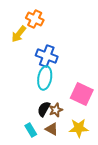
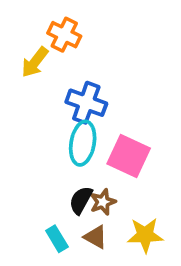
pink square: (82, 94) -> (129, 156), moved

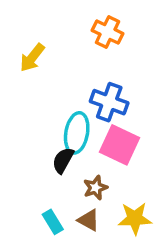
orange cross: (64, 35) -> (107, 32), moved
blue cross: (86, 103) -> (109, 102), moved
black semicircle: (81, 200) -> (63, 160), moved

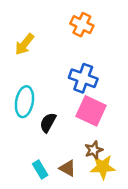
cyan ellipse: (77, 133) -> (24, 102), moved
brown star: (95, 188) -> (94, 150), moved

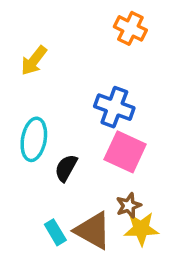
orange cross: (82, 25) -> (130, 28), moved
brown triangle: (68, 168) -> (93, 231), size x1.6

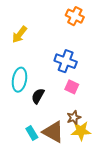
pink square: (125, 152) -> (72, 87), size x0.6

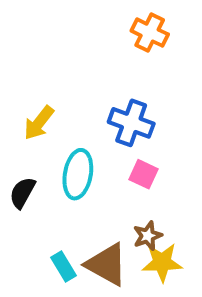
yellow arrow: (19, 35) -> (39, 123), moved
cyan ellipse: (19, 80) -> (78, 174), moved
black semicircle: (38, 96) -> (22, 193), moved

